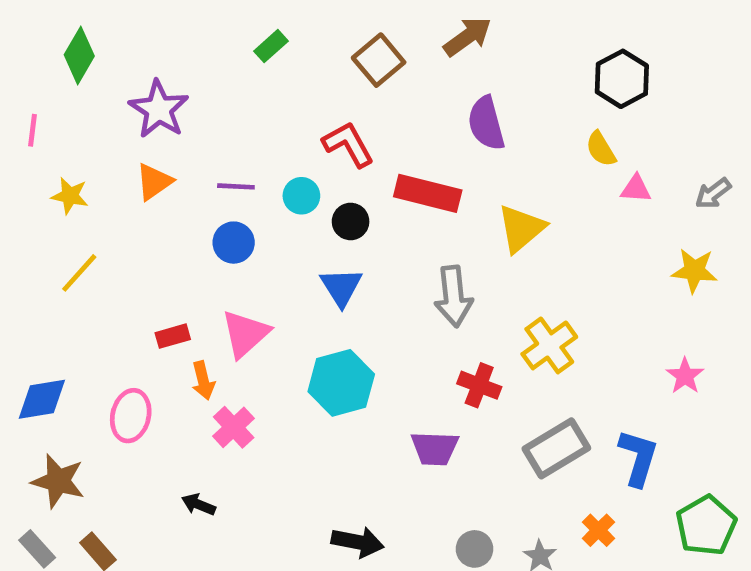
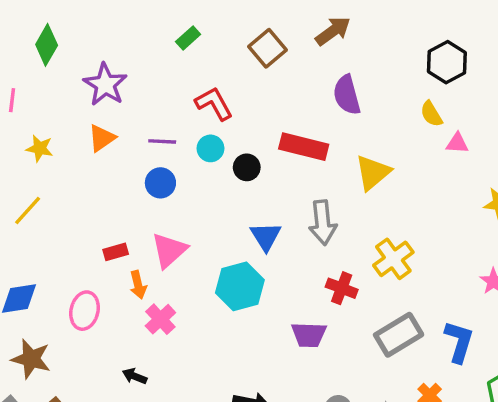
red L-shape: (348, 144) -> (214, 104), moved
yellow line: (79, 273) -> (28, 211), moved
blue triangle: (341, 287) -> (266, 236), moved

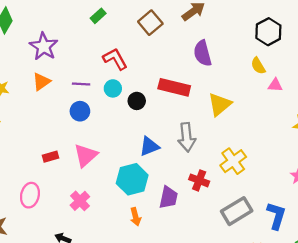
blue triangle: (266, 236) -> (149, 146), turned 40
orange arrow: (138, 285) -> (136, 217), moved
purple trapezoid: (309, 335) -> (168, 197), moved, turned -80

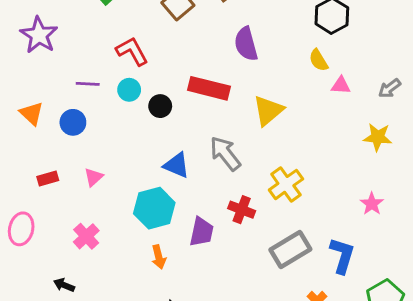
orange triangle: (41, 82) -> (31, 113), moved, turned -42
blue circle: (80, 111) -> (73, 122), moved
gray arrow: (187, 137) -> (225, 153), turned 148
blue triangle: (149, 146) -> (176, 165), turned 45
pink triangle: (86, 155) -> (94, 177), size x0.6

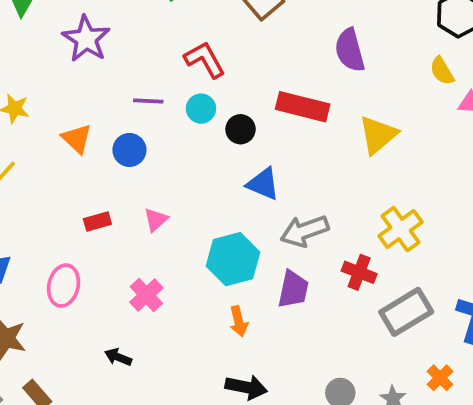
gray arrow: (225, 153) -> (305, 231), moved, turned -72
blue triangle: (176, 165) -> (263, 184), moved
red cross: (242, 210) -> (359, 272), moved

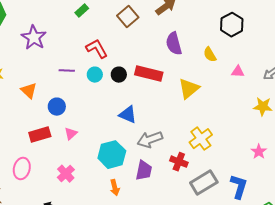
yellow semicircle: (442, 71) -> (210, 55), moved
black circle: (241, 129) -> (119, 75), moved
blue circle: (129, 150) -> (57, 107), moved
red rectangle: (97, 222) -> (40, 135), size x1.5

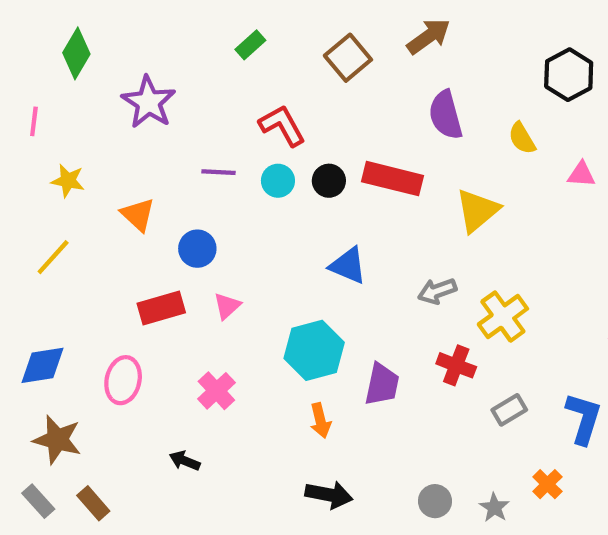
gray arrow: (150, 140) -> (437, 291), moved, size x0.7
gray rectangle: (204, 183) -> (509, 410), size x0.6

